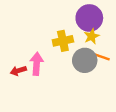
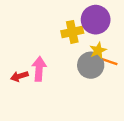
yellow star: (92, 36) -> (98, 50), moved
yellow cross: (63, 41) -> (72, 32), moved

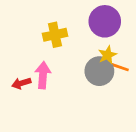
yellow cross: (72, 32) -> (55, 35), moved

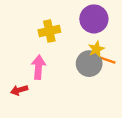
red arrow: (21, 83) -> (19, 90), moved

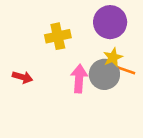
pink arrow: (38, 67) -> (79, 79), moved
red arrow: (19, 90) -> (23, 77), moved, turned -147

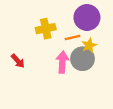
orange line: (126, 70) -> (72, 38), moved, turned -32
red arrow: (23, 77) -> (18, 61), turned 32

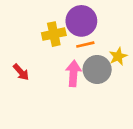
purple circle: (87, 17) -> (81, 21), moved
yellow star: (89, 45) -> (118, 56), moved

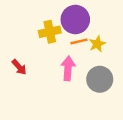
yellow star: (118, 56) -> (97, 44), moved
gray circle: (97, 69) -> (100, 79), moved

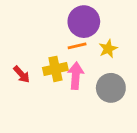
yellow cross: (50, 32) -> (55, 69), moved
orange line: (79, 41) -> (77, 46), moved

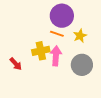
orange line: (77, 46) -> (57, 34), turned 32
red arrow: (22, 74) -> (16, 64), moved

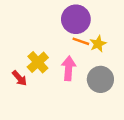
orange line: (57, 34) -> (81, 41), moved
yellow cross: (41, 51) -> (38, 62), moved, turned -30

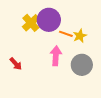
purple circle: (76, 19) -> (49, 20), moved
yellow cross: (38, 62) -> (31, 23), moved

